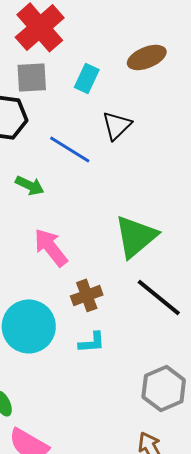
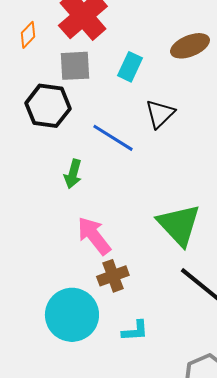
green arrow: (30, 185) -> (73, 174), turned 80
green triangle: (136, 236) -> (179, 225), turned -33
brown cross: (87, 295) -> (113, 276), moved

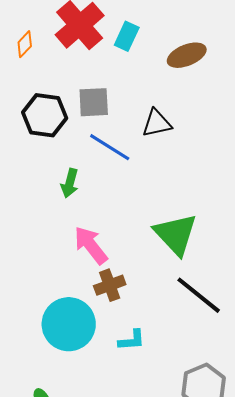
gray square: (75, 66) -> (94, 102), moved
cyan rectangle: (130, 67) -> (127, 36), moved
black triangle: (160, 114) -> (157, 123), turned 32

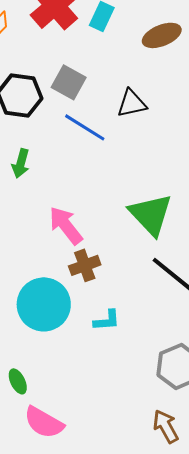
gray square: (94, 102) -> (69, 82), turned 32
green arrow: (70, 183) -> (21, 163), moved

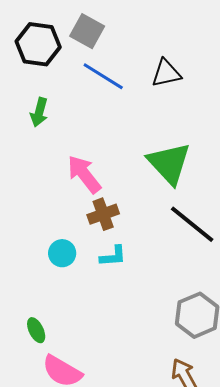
black triangle: (132, 103) -> (166, 73), moved
cyan circle: (44, 304) -> (62, 253), size x0.5
cyan L-shape: (107, 320) -> (113, 256), moved

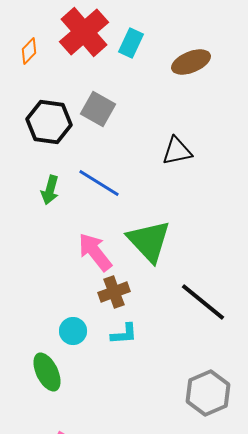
blue line: (103, 76) -> (99, 183), moved
green triangle: (169, 163) -> (149, 241), moved
green ellipse: (36, 330) -> (47, 372), moved, size x1.5

